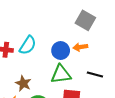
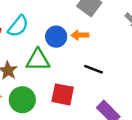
green triangle: (61, 74) -> (38, 60), moved

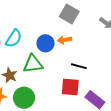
red square: (63, 94) -> (70, 87), moved

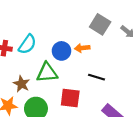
gray square: (69, 14) -> (100, 24), moved
red square: (70, 87) -> (70, 98), moved

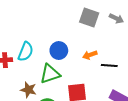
orange arrow: (82, 48) -> (90, 55), moved
black line: (96, 77) -> (109, 65), moved

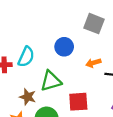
blue circle: (59, 51) -> (64, 47), moved

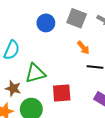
blue circle: (64, 47) -> (46, 23), moved
orange arrow: (93, 63) -> (83, 48), moved, turned -112

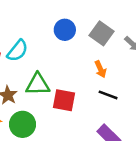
red square: (62, 93) -> (64, 100), moved

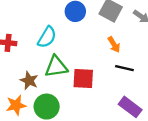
cyan semicircle: (17, 51) -> (47, 37), moved

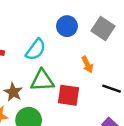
orange arrow: (114, 45) -> (87, 64), moved

